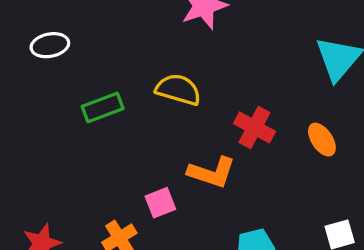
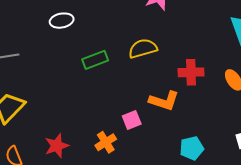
yellow semicircle: (178, 90) -> (143, 48), turned -32
red cross: (254, 127) -> (191, 72), turned -30

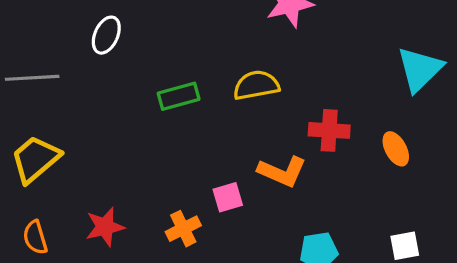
white ellipse: (62, 21) -> (106, 35), moved, turned -60

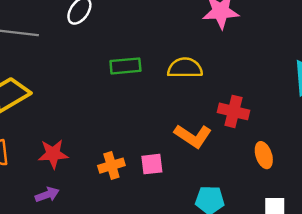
orange ellipse: (396, 149) -> (264, 155), moved
pink square: (228, 197) -> (152, 164), moved

